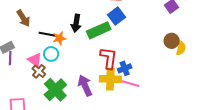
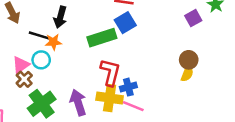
black arrow: (76, 23) -> (60, 17), moved
yellow semicircle: (181, 48) -> (187, 73), moved
pink triangle: (35, 60) -> (21, 65), turned 42

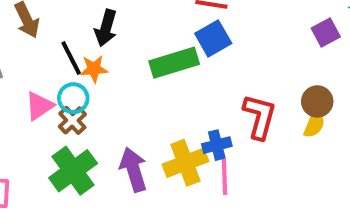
black line: (40, 36) -> (71, 58), turned 45
red L-shape: (110, 72) -> (260, 117), moved
brown cross: (24, 79) -> (72, 120), moved
yellow cross: (110, 98) -> (185, 163), turned -30
pink line: (133, 106) -> (224, 177), turned 65

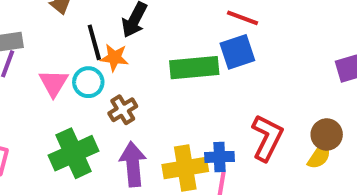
pink triangle: (39, 106) -> (54, 83), turned -36
brown cross: (72, 120) -> (123, 110), moved

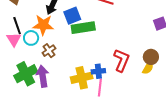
black line: (94, 42) -> (17, 26), moved
blue square: (237, 52) -> (72, 16), moved
orange star: (114, 58) -> (43, 25), size x1.5
purple arrow: (133, 164) -> (43, 76), moved

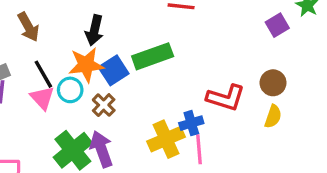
blue square: (72, 16) -> (114, 70), moved
red L-shape: (121, 60) -> (226, 98), turned 95
yellow semicircle: (148, 68) -> (273, 116), moved

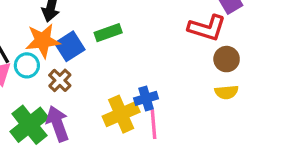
green rectangle: (153, 56) -> (108, 33), size x0.7
red L-shape: (226, 98) -> (207, 28), moved
yellow semicircle: (273, 116) -> (227, 92), turned 65

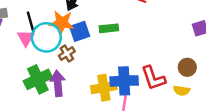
red L-shape: (207, 28) -> (153, 78), moved, turned 40
cyan circle: (27, 65) -> (46, 37), size x1.6
blue cross: (146, 98) -> (124, 81), size x1.6

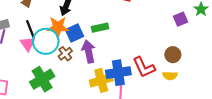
purple arrow: (58, 83) -> (89, 51), moved

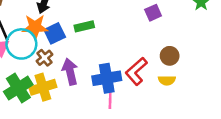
purple square: (181, 19) -> (153, 13), moved
purple arrow: (89, 51) -> (70, 72), moved
red L-shape: (144, 67) -> (136, 71), turned 75
yellow cross: (101, 80) -> (43, 87), moved

